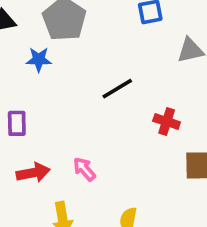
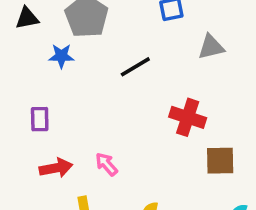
black line: (117, 89) -> (135, 67), moved
red cross: (167, 122) -> (188, 117), size x1.4

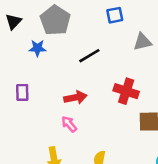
black triangle: (27, 18) -> (13, 22), turned -36
red arrow: (56, 168) -> (75, 97), moved

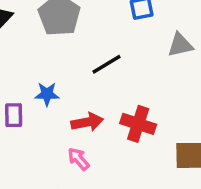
blue star: (37, 48) -> (47, 94), moved
red cross: (126, 91) -> (138, 124), moved

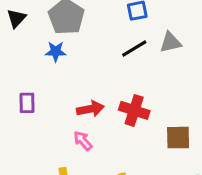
black line: (107, 64) -> (134, 48), moved
blue star: (47, 94) -> (56, 51), moved

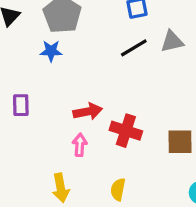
red cross: (134, 110) -> (126, 131), moved
pink arrow: (83, 141) -> (80, 145), turned 45

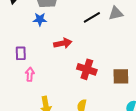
red arrow: (88, 111) -> (63, 43), moved
pink arrow: (80, 145) -> (30, 74), moved

